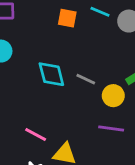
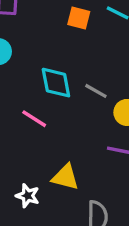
pink line: (36, 135) -> (34, 119), moved

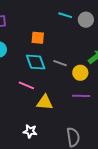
orange square: (79, 18) -> (38, 38), moved
yellow triangle: (65, 177) -> (45, 102), moved

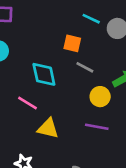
orange square: (38, 38) -> (72, 43), moved
gray line: (60, 63) -> (85, 67), moved

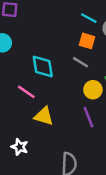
orange square: (72, 43) -> (87, 41), moved
purple line: (97, 127) -> (88, 117), turned 55

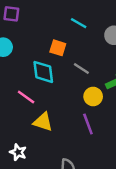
cyan line: (89, 18) -> (79, 23), moved
orange square: (87, 41) -> (58, 48), moved

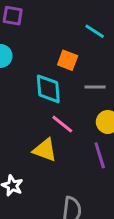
gray line: (81, 69) -> (95, 87), turned -35
pink line: (26, 97) -> (62, 124), moved

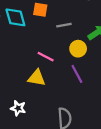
cyan diamond: (48, 89) -> (15, 17), moved

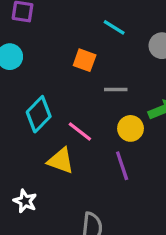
cyan diamond: (15, 17) -> (39, 114), moved, turned 50

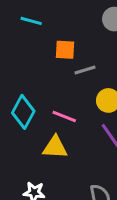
cyan line: (114, 27) -> (31, 21), moved
orange square: (85, 60) -> (65, 50), moved

